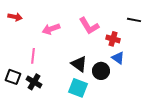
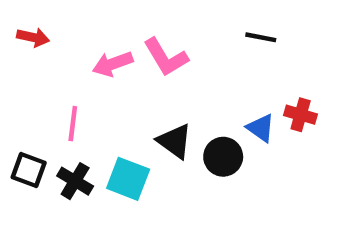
black line: (134, 20) -> (261, 37), moved
pink L-shape: (89, 26) -> (166, 57), moved
red cross: (113, 39) -> (301, 115), moved
cyan square: (78, 88) -> (128, 179), moved

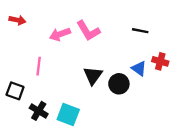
black line: (261, 37) -> (140, 31), moved
black triangle: (175, 141) -> (93, 76), turned 30
cyan square: (128, 179) -> (68, 114), moved
black cross: (75, 181) -> (39, 111), moved

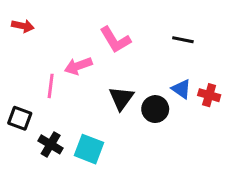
pink arrow: (60, 34) -> (78, 66), moved
red cross: (160, 61) -> (209, 95), moved

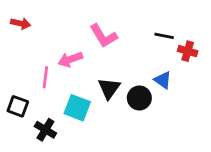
red cross: (209, 95) -> (188, 51), moved
cyan square: (89, 149) -> (77, 108), moved

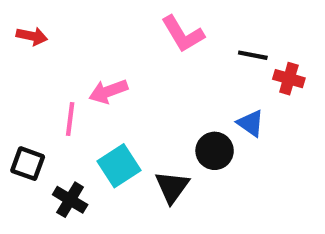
pink L-shape: (103, 36) -> (183, 34), moved
black triangle: (109, 88) -> (172, 187), moved
cyan square: (77, 108) -> (119, 166), turned 36

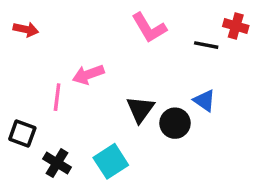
red cross: (289, 79) -> (236, 26), moved
cyan square: (119, 166) -> (111, 161), moved
black triangle: (172, 187) -> (140, 109), moved

